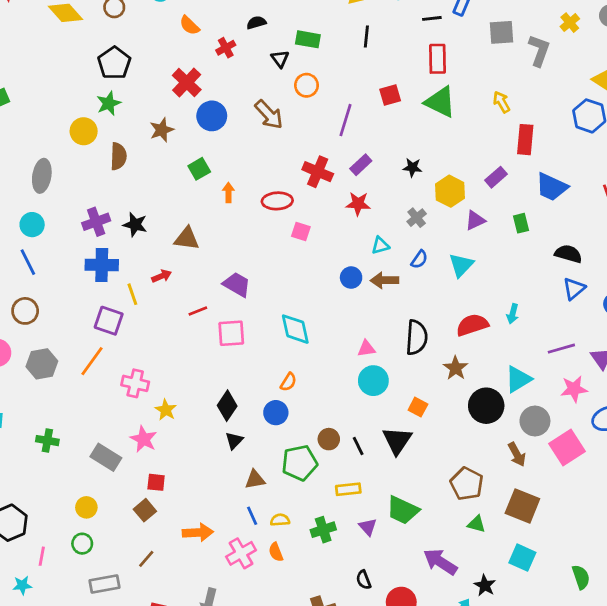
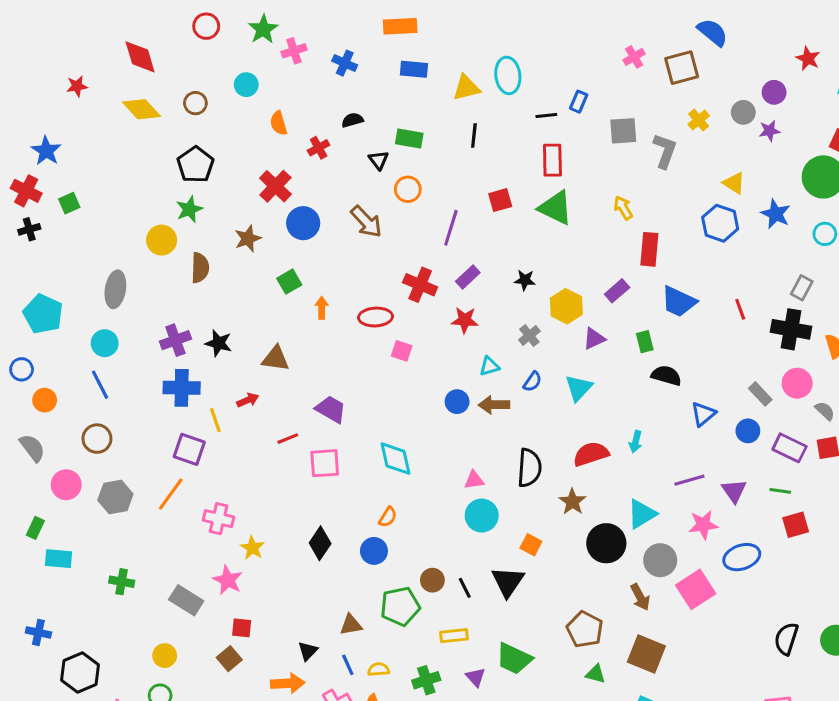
orange semicircle: (189, 25) -> (279, 123), turned 30
black semicircle: (568, 254) -> (666, 375), moved
black triangle: (234, 441) -> (308, 651), moved

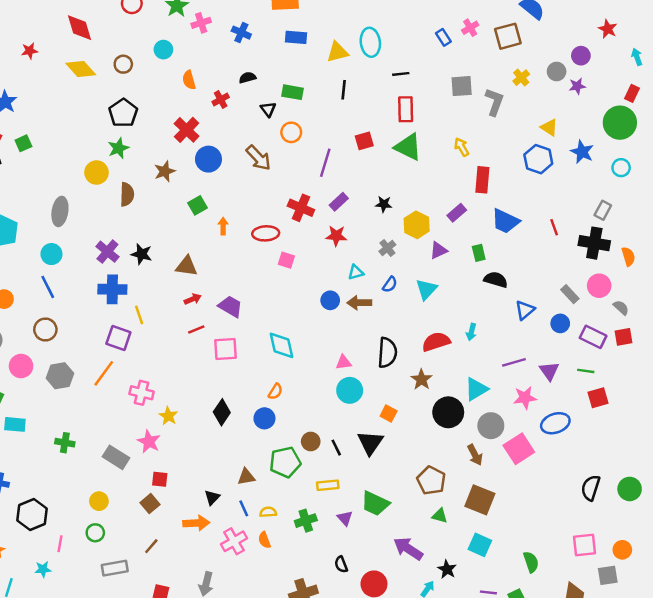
blue rectangle: (579, 102) -> (443, 37), moved, turned -56
purple cross: (175, 340) -> (107, 252), turned -30
red arrow: (248, 400) -> (193, 299), moved

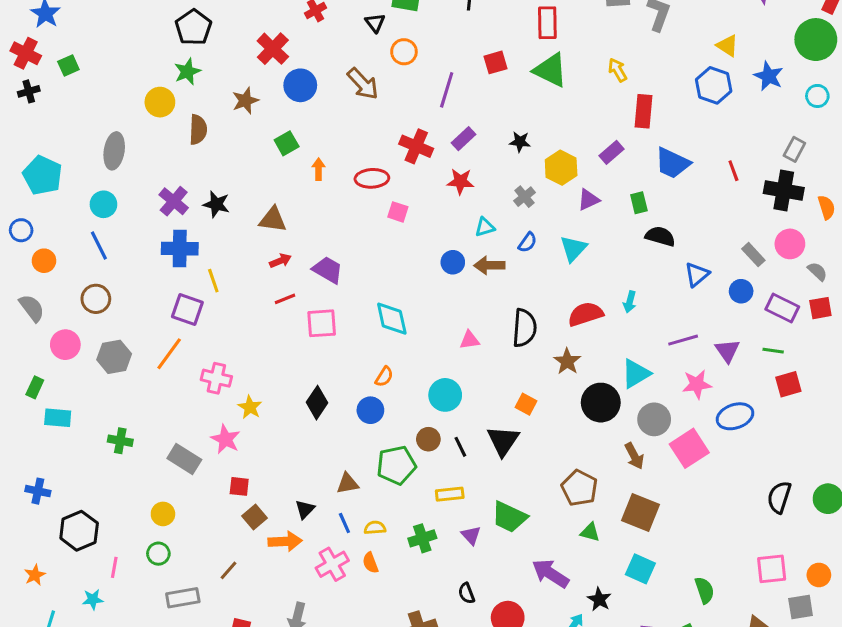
cyan circle: (350, 390) -> (445, 395), moved
brown square: (150, 504) -> (254, 517), moved

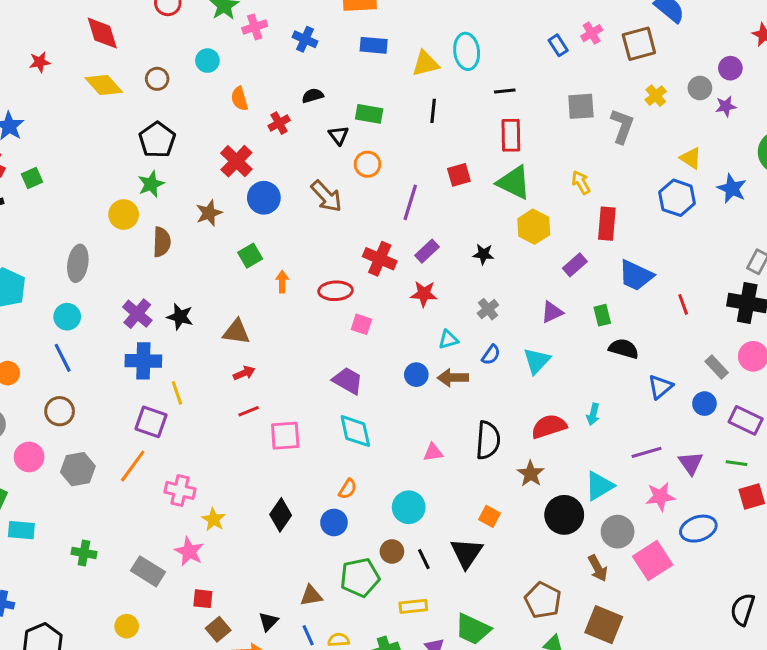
yellow hexagon: (561, 168) -> (534, 227), moved
red line: (733, 171) -> (683, 304), moved
purple trapezoid: (328, 270) -> (348, 381), moved

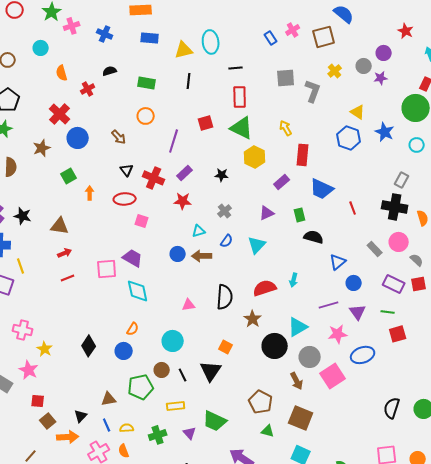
black triangle: (339, 135) -> (127, 170), moved
brown arrow: (326, 196) -> (119, 137), size x0.7
blue circle: (704, 404) -> (354, 283), moved
pink square: (285, 436) -> (107, 269), moved

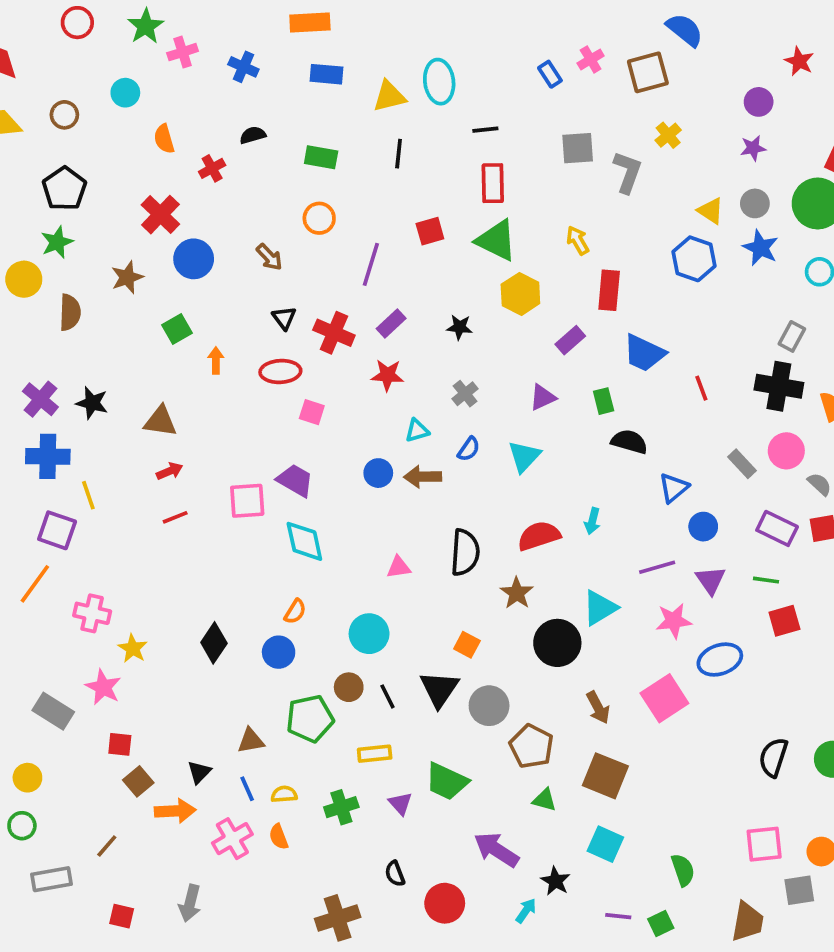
gray circle: (364, 66) -> (755, 203), moved
gray circle: (310, 357) -> (489, 706), moved

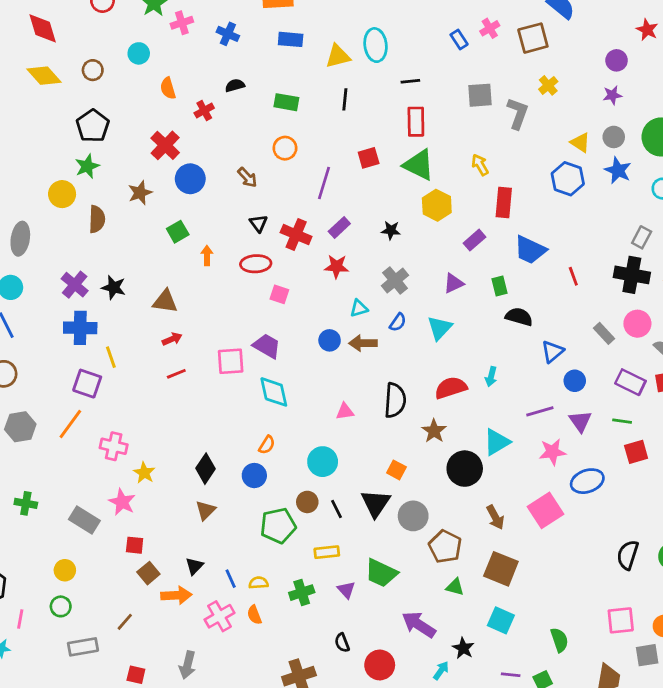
gray cross: (465, 394) -> (395, 280), size x1.4
brown triangle: (251, 741) -> (206, 510), moved, turned -35

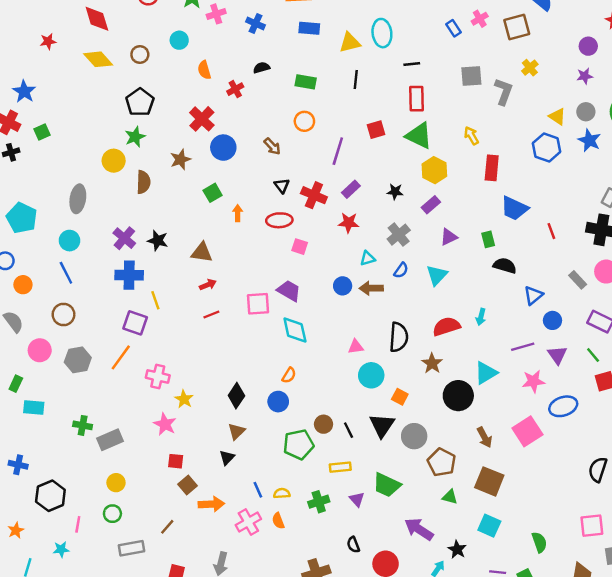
purple rectangle: (474, 240) -> (431, 205), moved
green line: (622, 421) -> (593, 355), turned 42
cyan circle: (323, 462) -> (371, 375), moved
gray rectangle: (84, 520) -> (110, 440), moved, turned -55
black triangle: (194, 566) -> (227, 458), moved

